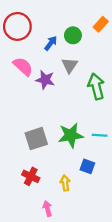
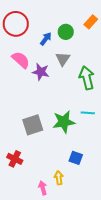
cyan line: (100, 135) -> (88, 113), moved
blue square: (87, 166) -> (76, 158), moved
red cross: (31, 176) -> (15, 159), moved
yellow arrow: (65, 183) -> (59, 178), moved

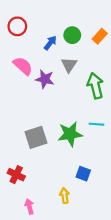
orange rectangle: (91, 22) -> (100, 36), moved
red circle: (16, 24) -> (17, 26), size x0.7
pink arrow: (43, 188) -> (29, 207), moved

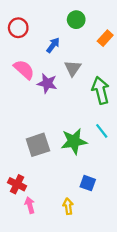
green circle: (72, 35) -> (76, 20), moved
cyan line: (96, 124) -> (102, 131), turned 48
pink arrow: (29, 207) -> (30, 205), moved

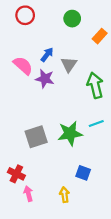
red circle: (18, 28) -> (25, 15), moved
blue arrow: (53, 45) -> (47, 55), moved
cyan line: (102, 131) -> (96, 124), turned -72

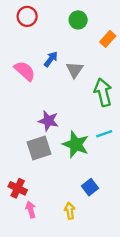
purple star: (45, 79) -> (48, 121), moved
green star: (70, 133) -> (76, 144), turned 30
blue square: (83, 173) -> (90, 187), turned 32

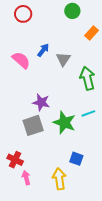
green circle: (78, 20) -> (72, 11), moved
blue square: (90, 187) -> (76, 159), turned -32
yellow arrow: (70, 211) -> (59, 179), size x1.5

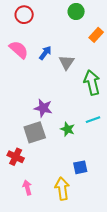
pink semicircle: (21, 60) -> (19, 50), moved
green star: (64, 122) -> (68, 129), size x0.6
blue square: (76, 159) -> (80, 167), turned -32
red cross: (15, 160) -> (16, 157), moved

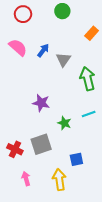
green circle: (76, 11) -> (62, 11), moved
gray square: (35, 132) -> (41, 144), moved

